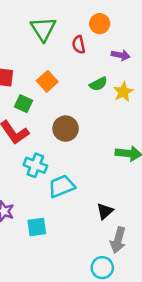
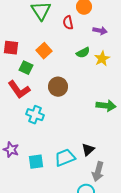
cyan trapezoid: (62, 186) -> (65, 158), moved

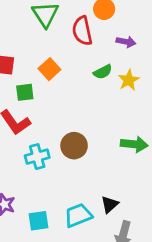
red semicircle: (68, 23) -> (82, 31), size x1.5
green square: (26, 68) -> (25, 92), turned -32
brown circle: (58, 87) -> (74, 146), moved
cyan cross: (35, 115) -> (37, 157), turned -36

